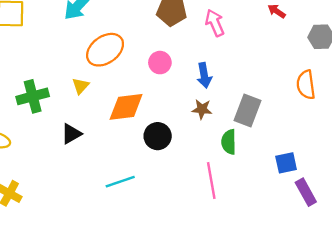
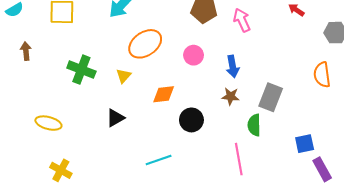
green cross: (33, 96) -> (81, 70), moved, turned 36
orange diamond: (126, 107) -> (164, 94), size x0.7

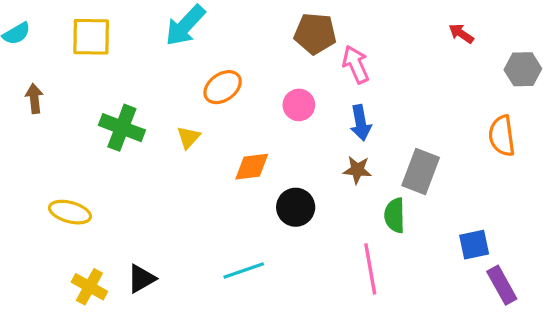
pink arrow: (242, 20) -> (356, 64), moved
orange ellipse: (145, 44) -> (223, 87), size x0.7
black triangle: (115, 118) -> (141, 279), moved

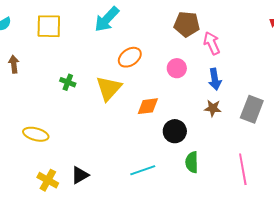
green cross: (122, 128) -> (68, 82), size x0.6
yellow triangle: (188, 137) -> (109, 88), size x1.8
green semicircle: (395, 215) -> (192, 162), moved
pink line: (370, 269) -> (243, 169), moved

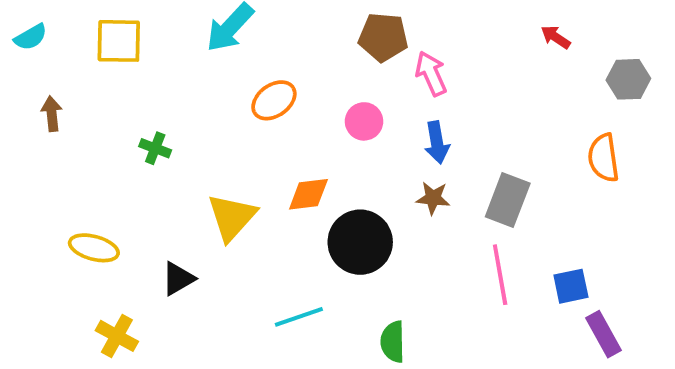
yellow triangle: (109, 88) -> (232, 217), moved
black circle: (175, 131) -> (360, 242), size x1.4
green semicircle: (192, 162) -> (393, 342), moved
pink line: (243, 169) -> (500, 275), moved
black triangle: (80, 175) -> (178, 279), moved

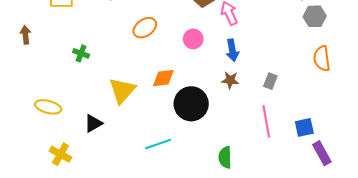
gray hexagon: (628, 79) -> (315, 16), moved
gray rectangle: (508, 200) -> (270, 81), size x0.6
green semicircle: (393, 342) -> (225, 157), moved

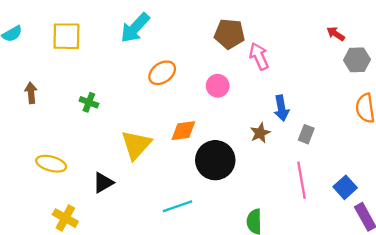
brown arrow: (25, 35) -> (31, 93), moved
blue arrow: (232, 50) -> (281, 108), moved
brown star: (230, 80) -> (260, 133), turned -30
blue square: (304, 127) -> (345, 187), turned -30

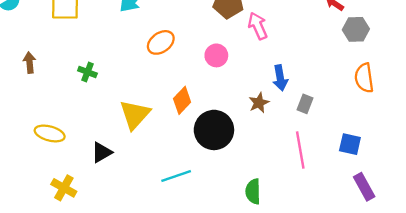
orange diamond: (183, 131) -> (182, 100), turned -40
blue square: (345, 187) -> (350, 144), moved, turned -35

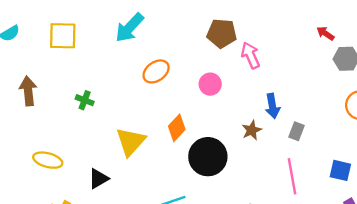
brown arrow: (30, 63) -> (28, 91), size x1.4

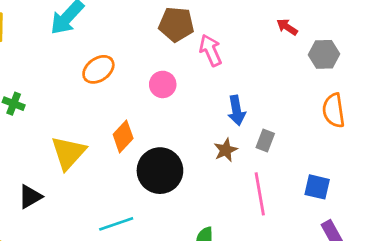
red arrow: (325, 33) -> (287, 27), moved
brown star: (252, 130) -> (226, 150), moved

